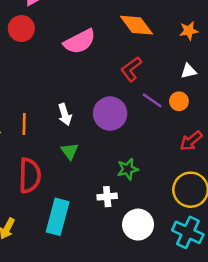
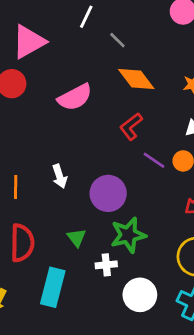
purple circle: (110, 114) -> (108, 193), moved
green triangle: (70, 151) -> (77, 238), moved
green star: (128, 169) -> (128, 235), size x1.5

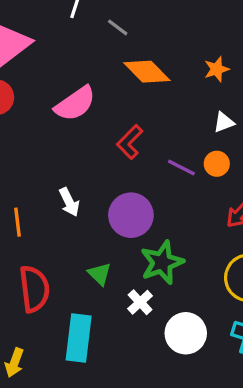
red L-shape: (131, 126) -> (130, 142), moved
white cross: (106, 265) -> (140, 302), turned -30

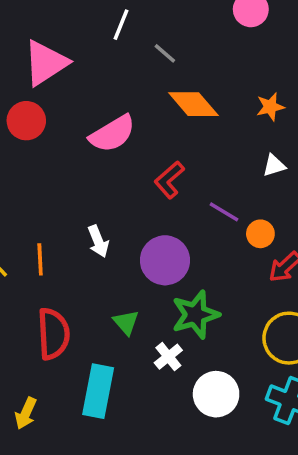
orange circle: (217, 164) -> (260, 234), moved

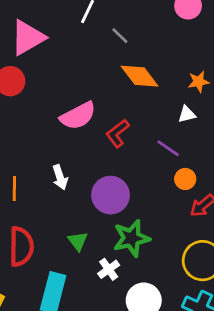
pink semicircle: (112, 134) -> (78, 116), moved
white triangle: (274, 166) -> (187, 114), moved
purple line: (224, 212) -> (168, 148), moved

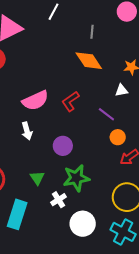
gray line: (120, 36) -> (92, 32), moved, turned 48
pink semicircle: (78, 116) -> (35, 100), moved
purple circle: (111, 195) -> (63, 146), size x0.7

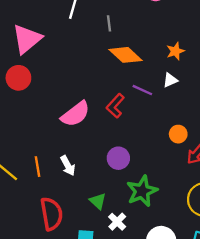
gray line: (92, 32) -> (109, 23), moved
purple line: (106, 114) -> (142, 90), moved
white arrow: (27, 131) -> (68, 166), moved
white cross: (58, 200) -> (117, 222), moved

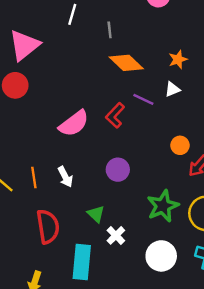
green star: (142, 191) -> (163, 206), moved

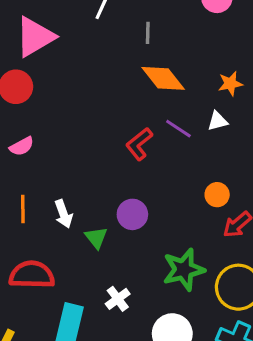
pink semicircle: (74, 123) -> (22, 146), moved, size x0.6
green triangle: (96, 214) -> (96, 238), moved
red semicircle: (48, 227) -> (32, 275), turned -88

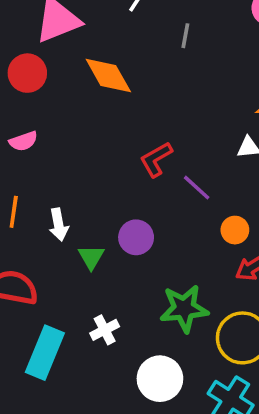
orange diamond: (163, 78) -> (108, 75), moved
purple line: (178, 129) -> (197, 188), moved

